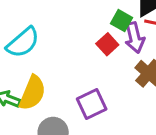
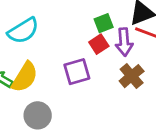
green square: (122, 21) -> (104, 23), moved, turned 30
purple square: (92, 104) -> (77, 72), moved

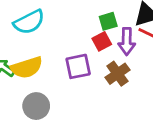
brown cross: (132, 76) -> (117, 74), moved
yellow semicircle: (25, 77) -> (27, 67), turned 36

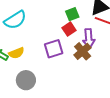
purple arrow: (127, 41) -> (89, 38), moved
yellow semicircle: (27, 67) -> (16, 53), size x0.7

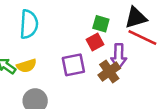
green square: (72, 14) -> (101, 24), turned 32
cyan semicircle: (15, 20) -> (29, 24), turned -60

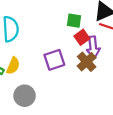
red square: (95, 42) -> (82, 37), moved
yellow semicircle: (27, 66) -> (13, 66), turned -42

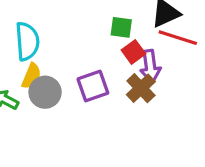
yellow semicircle: (13, 66) -> (31, 76), moved
gray circle: (25, 96) -> (45, 92), moved

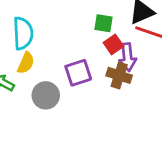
brown cross: (141, 88) -> (119, 75), turned -30
gray circle: (45, 92) -> (46, 95), moved

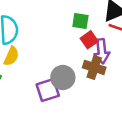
purple square: (78, 73) -> (48, 90), moved
gray circle: (46, 95) -> (63, 78), moved

